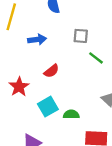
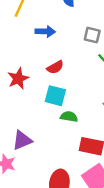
cyan square: (48, 107) -> (55, 96), moved, turned 36

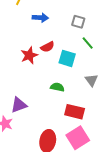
red star: (18, 79) -> (29, 55), moved
cyan square: (55, 96) -> (67, 58), moved

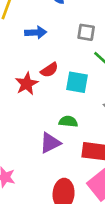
purple triangle: (19, 105) -> (50, 143), moved

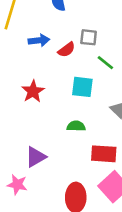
red semicircle: (49, 70) -> (67, 50), moved
purple triangle: (50, 143) -> (36, 157), moved

